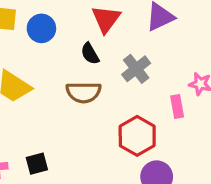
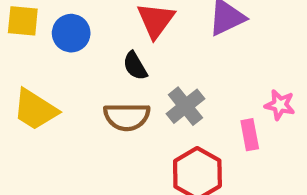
gray cross: (136, 69) -> (185, 106), moved

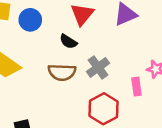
black semicircle: (135, 66) -> (68, 42), turned -30

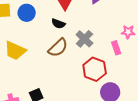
brown semicircle: (62, 72) -> (58, 48), turned -35

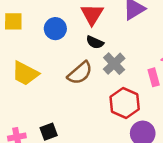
blue circle: (27, 13) -> (55, 29), moved
black semicircle: (58, 24) -> (95, 42), moved

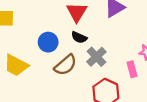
blue circle: (55, 29) -> (48, 42), moved

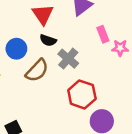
pink rectangle: (132, 69) -> (103, 34), moved

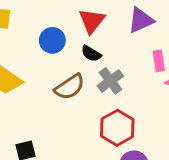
blue circle: (16, 49) -> (52, 40), moved

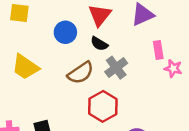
red hexagon: (117, 128) -> (103, 106), moved

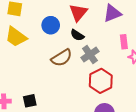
yellow trapezoid: (25, 67) -> (16, 37), moved
red hexagon: (103, 106) -> (101, 81), moved

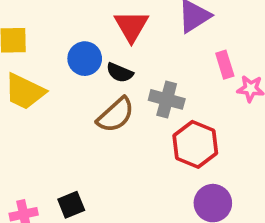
black semicircle: (77, 35) -> (120, 73), moved
gray cross: (90, 55) -> (167, 99), turned -30

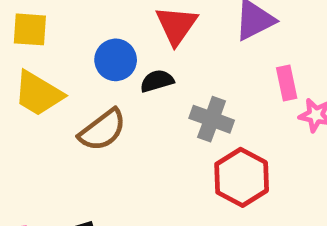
black semicircle: (120, 73) -> (157, 81), turned 136
brown semicircle: (116, 115) -> (102, 130), moved

